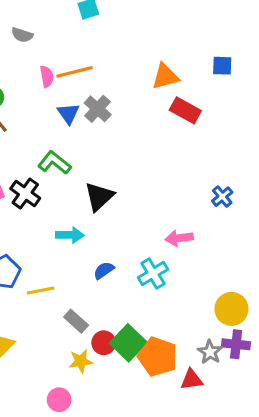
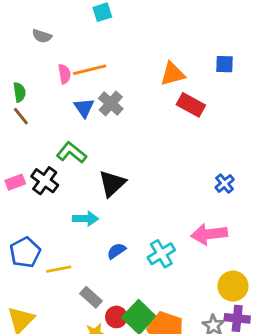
pink arrow: (179, 238) -> (209, 234), moved, size x1.4

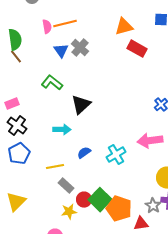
green semicircle: (19, 92) -> (15, 40), size x1.5
black cross: (45, 181) -> (17, 126), moved
yellow line: (59, 269) -> (55, 167), moved

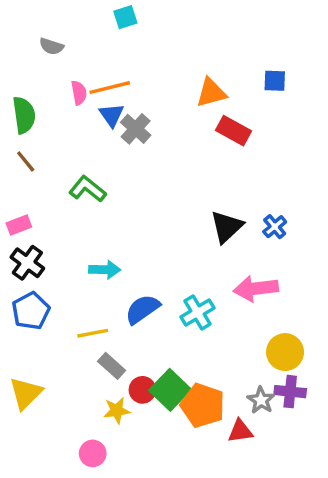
blue triangle: (61, 51) -> (112, 115), moved
brown line: (16, 57) -> (26, 161), moved
black triangle: (81, 105) -> (227, 227), moved
blue semicircle: (84, 153) -> (142, 309), size x1.5

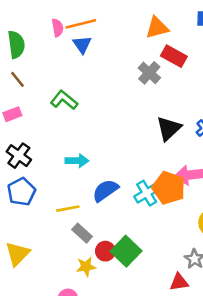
gray cross: (136, 129) -> (149, 73), moved
pink rectangle: (19, 225) -> (12, 114), moved
orange pentagon: (203, 405) -> (169, 188), moved

